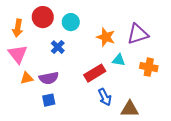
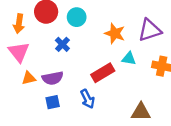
blue arrow: (105, 97) -> (88, 99), moved

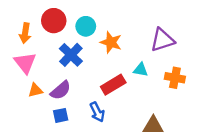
orange star: (115, 33) -> (111, 42), moved
blue cross: (62, 44) -> (71, 55), size x1.5
purple semicircle: (53, 78) -> (61, 90), turned -30

